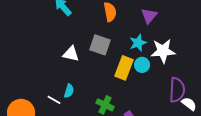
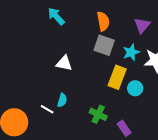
gray square: (100, 45) -> (104, 45), moved
cyan circle: (142, 65) -> (135, 88), moved

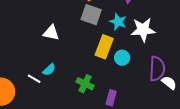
cyan star: (131, 52) -> (118, 22), turned -30
cyan semicircle: (62, 100) -> (49, 70), turned 32
purple rectangle: (124, 128) -> (111, 98), turned 49

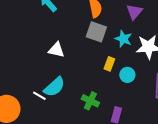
yellow rectangle: (104, 47) -> (109, 64), size x0.6
cyan semicircle: (49, 70) -> (54, 87), size x1.6

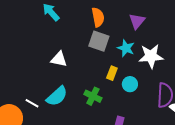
white line: (39, 96) -> (32, 103), moved
green cross: (90, 101) -> (93, 96), moved

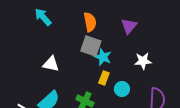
cyan star: (126, 48) -> (103, 57), moved
white star: (151, 56) -> (143, 61), size x0.7

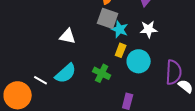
white star: (143, 61) -> (149, 29), moved
cyan circle: (122, 89) -> (139, 61), size x1.5

